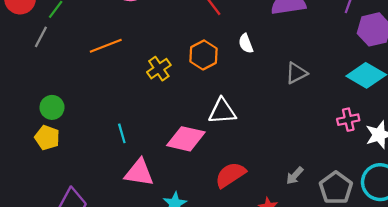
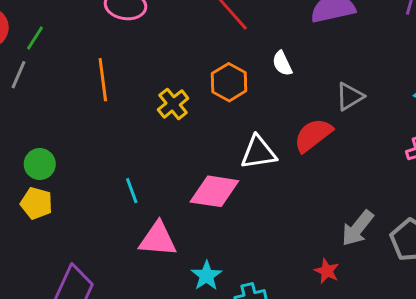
orange line: (106, 46) -> (103, 80), turned -72
red semicircle: (230, 175) -> (313, 135), moved
gray arrow: (295, 176) -> (358, 228), size x1.5

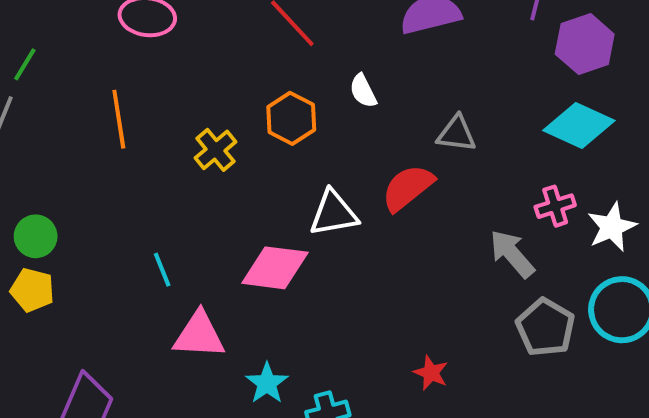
gray triangle: (350, 96) -> (456, 134), turned 40
gray arrow: (358, 228) -> (512, 254), moved, turned 102

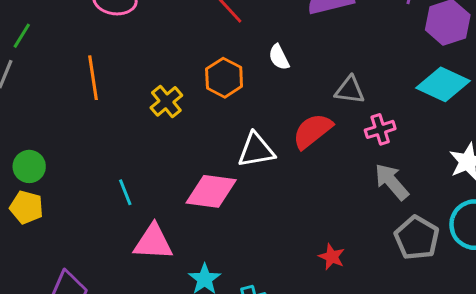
pink cross: (555, 206) -> (380, 129), moved
red star: (431, 373) -> (332, 257), moved

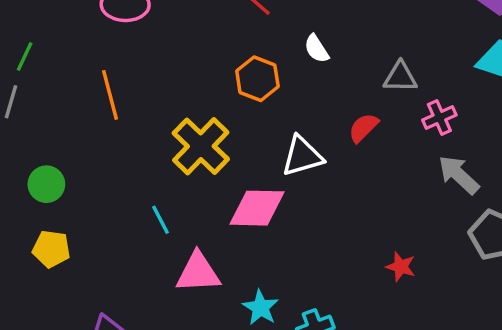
yellow cross: (166, 101) -> (201, 146), moved, size x1.6
red semicircle: (312, 131) -> (363, 128), size x0.7
green circle: (29, 166) -> (46, 184), moved

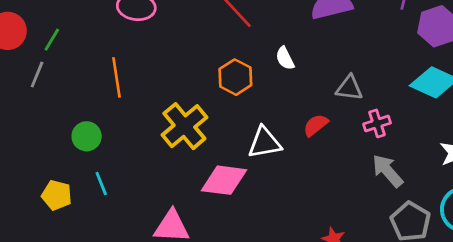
green circle: (46, 184) -> (87, 136), moved
cyan line: (161, 220) -> (101, 183), moved

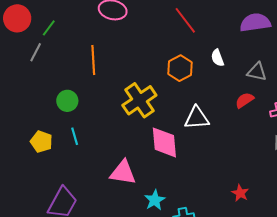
gray triangle: (349, 88) -> (257, 72), moved
red semicircle: (316, 125) -> (245, 100), moved
pink diamond: (224, 180) -> (164, 142), turned 72

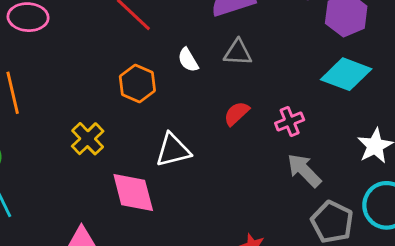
gray triangle: (257, 72) -> (238, 52), moved
yellow cross: (139, 100) -> (88, 139), size x0.7

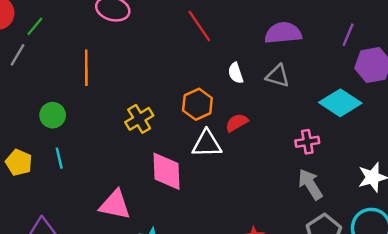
cyan diamond: (346, 74) -> (340, 103), moved
orange hexagon: (137, 83) -> (197, 104), moved
red semicircle: (237, 113) -> (237, 123), moved

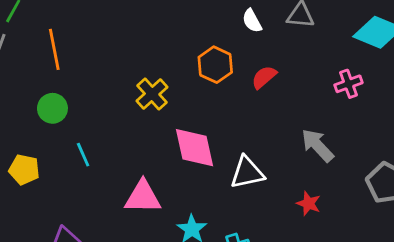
orange line: (86, 68) -> (54, 49), moved
white triangle: (207, 144) -> (247, 172), moved
cyan line: (59, 158) -> (83, 155), moved
gray arrow: (310, 184) -> (317, 145), moved

